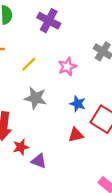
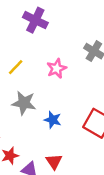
blue star: (78, 104) -> (53, 120), moved
red triangle: (76, 135) -> (54, 162), moved, turned -49

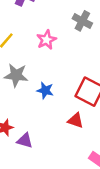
red triangle: (54, 162) -> (76, 120), moved, turned -35

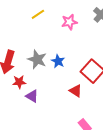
gray star: (16, 75) -> (37, 59), moved

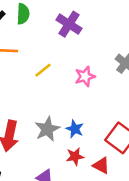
gray star: (37, 59) -> (47, 129), turned 30
red star: (19, 82) -> (75, 156), moved

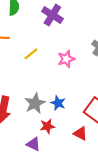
red star: (75, 156) -> (47, 126), moved

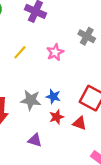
gray star: (35, 103) -> (31, 100), turned -30
red star: (47, 126) -> (57, 117), moved

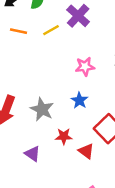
yellow line: (20, 52) -> (51, 30), moved
blue star: (53, 97) -> (79, 100), moved

